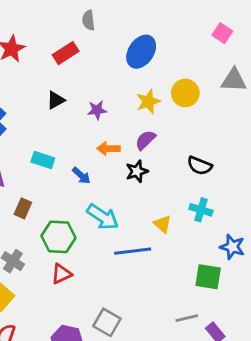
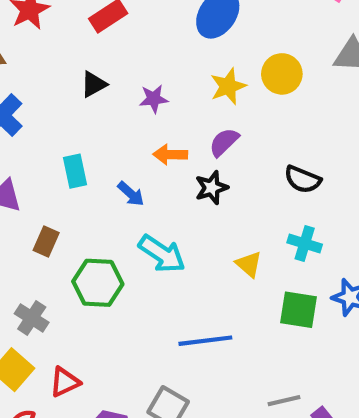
cyan rectangle: (43, 160) -> (75, 171), turned 60
blue line: (133, 251) -> (205, 341), moved
red triangle: (61, 274) -> (65, 382), moved
green square: (208, 277) -> (298, 310), moved

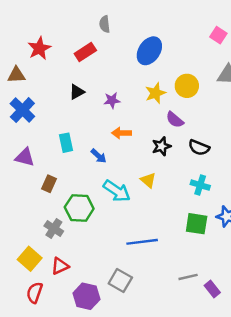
purple semicircle: (224, 142) -> (175, 120), moved, turned -96
black star: (212, 188) -> (161, 146), moved
yellow triangle: (249, 264) -> (148, 180), moved
gray cross: (32, 318) -> (54, 229), moved

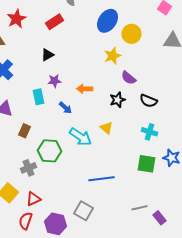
yellow circle: (187, 86) -> (132, 34), moved
purple star: (112, 100) -> (54, 81), moved
gray cross: (54, 229) -> (28, 168), turned 35
red semicircle: (34, 293) -> (26, 221), moved

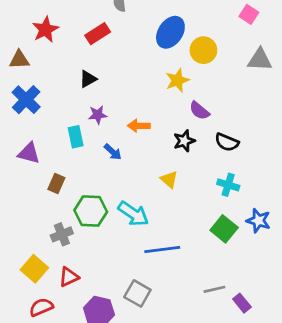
cyan arrow: (80, 137) -> (133, 214), moved
green square: (146, 164) -> (224, 229), turned 30
red semicircle: (26, 221) -> (41, 307), moved, turned 48

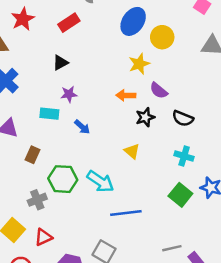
orange arrow: (139, 126) -> (126, 95), moved
cyan rectangle: (76, 137) -> (49, 114), turned -72

